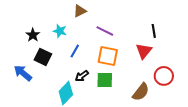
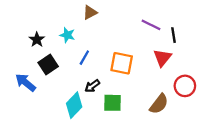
purple line: (105, 31) -> (151, 25), moved
black square: (43, 57) -> (48, 64), turned 30
green square: (105, 80) -> (113, 103), moved

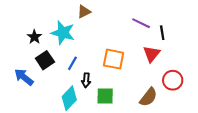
cyan star: (67, 35) -> (63, 33), size x1.6
blue line: (84, 58) -> (72, 63), moved
black arrow: (92, 86) -> (86, 80), turned -48

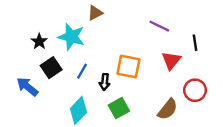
black line: (162, 33) -> (195, 43), moved
black arrow: (86, 80) -> (105, 82), moved
green square: (105, 96) -> (119, 108), turned -30

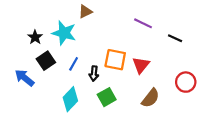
black line: (195, 43) -> (175, 38), turned -56
red triangle: (171, 60) -> (141, 65), moved
red circle: (195, 90) -> (186, 82), moved

